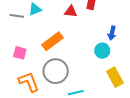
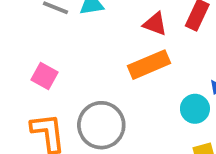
orange rectangle: (53, 41) -> (149, 65), moved

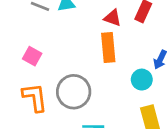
orange rectangle: (149, 65) -> (108, 47), turned -72

